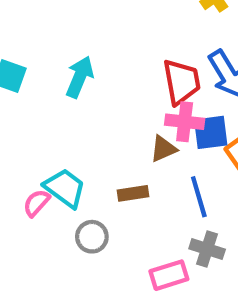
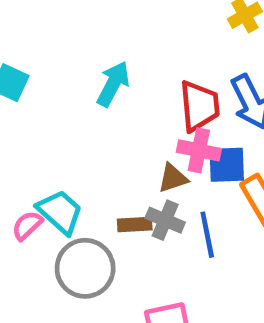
cyan arrow: (80, 77) -> (113, 84), moved
gray circle: (92, 237) -> (85, 268), size x1.6
gray cross: (207, 249) -> (165, 220), moved

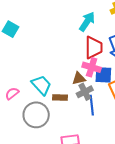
cyan arrow: (113, 84) -> (87, 22), moved
cyan trapezoid: (60, 212) -> (41, 85), moved
gray cross: (165, 220) -> (85, 92), moved, turned 35

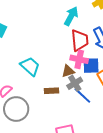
cyan trapezoid: (41, 85) -> (30, 66), moved
blue line: (92, 105) -> (82, 95), turned -36
gray circle: (36, 115) -> (16, 109), moved

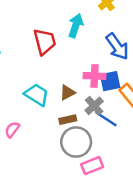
red trapezoid: (80, 40) -> (45, 41), moved
brown triangle: (68, 71) -> (67, 93), moved
gray circle: (16, 109) -> (76, 142), moved

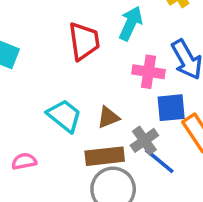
pink cross: (95, 76) -> (149, 72), moved
brown rectangle: (68, 120) -> (105, 156), size x1.5
pink semicircle: (12, 129) -> (24, 161), turned 35

